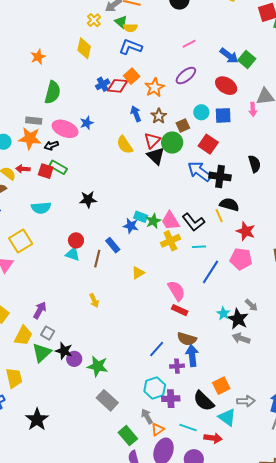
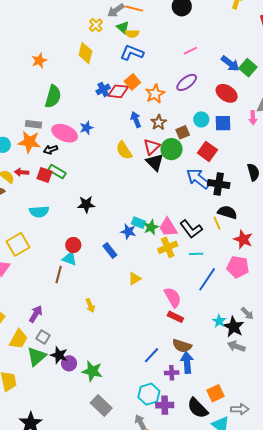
brown line: (97, 259) -> (59, 274), moved

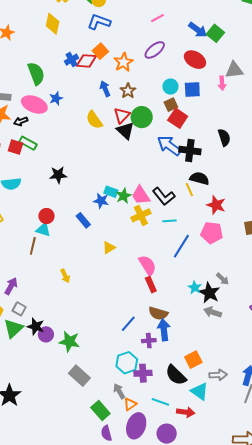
green semicircle: (53, 96) -> (36, 74), moved, turned -35
brown square: (183, 132) -> (171, 105), moved
red rectangle: (175, 317) -> (151, 285), turned 42

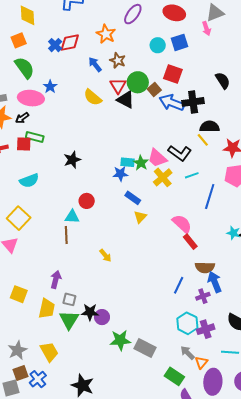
orange square: (100, 51) -> (19, 40), moved, turned 35
brown square: (171, 105) -> (154, 90), moved
red circle: (46, 216) -> (87, 201), moved
blue rectangle: (83, 220) -> (133, 198), moved
green star: (69, 342) -> (120, 340), moved

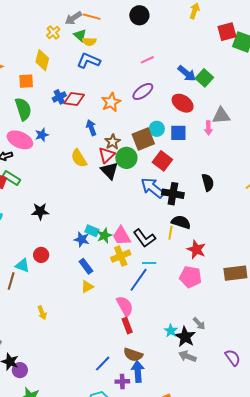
brown star: (118, 60) -> (113, 142), moved
brown square: (154, 90) -> (143, 139), moved, size x1.6
yellow line: (203, 140) -> (170, 233), turned 32
blue line: (210, 197) -> (139, 280), moved

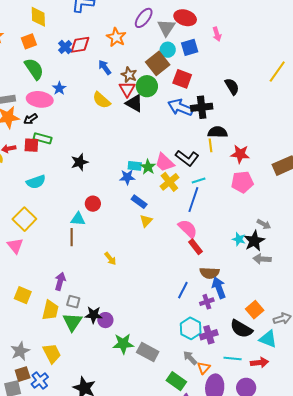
gray triangle: (221, 116) -> (166, 28), moved, turned -36
black star: (185, 337) -> (254, 241), turned 30

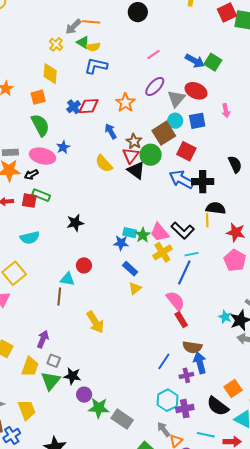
pink pentagon: (242, 182) -> (235, 260), turned 30
yellow arrow: (110, 259) -> (95, 322), size x1.6
purple circle: (105, 320) -> (84, 395), moved

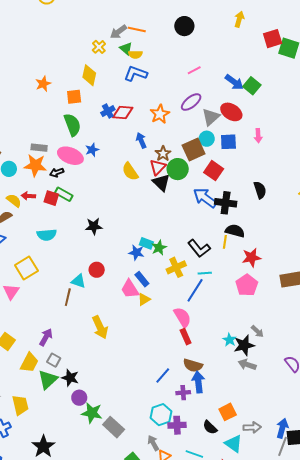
pink trapezoid: (160, 232) -> (130, 289), moved
red star: (236, 232) -> (251, 258), turned -30
black semicircle: (218, 406) -> (210, 427), size x0.7

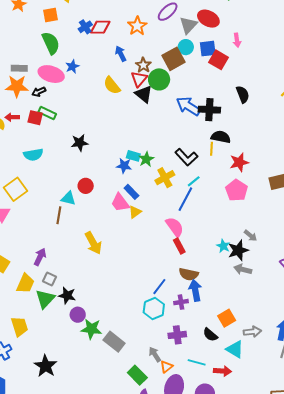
red square: (214, 171) -> (219, 60), moved
cyan line: (205, 273) -> (194, 181), turned -32
cyan hexagon: (161, 415) -> (154, 308), moved

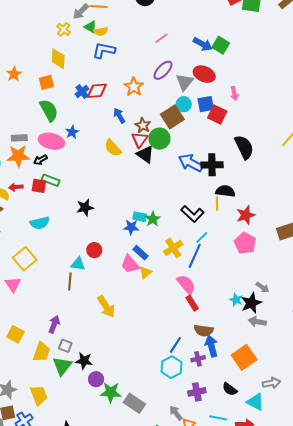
black semicircle: (243, 94) -> (244, 147), size x1.4
yellow cross: (165, 178) -> (173, 248), moved
orange square: (227, 318) -> (244, 357), moved, size x1.4

